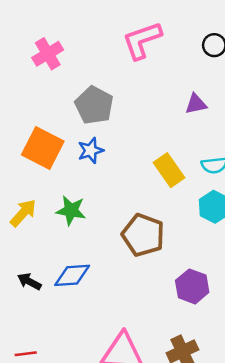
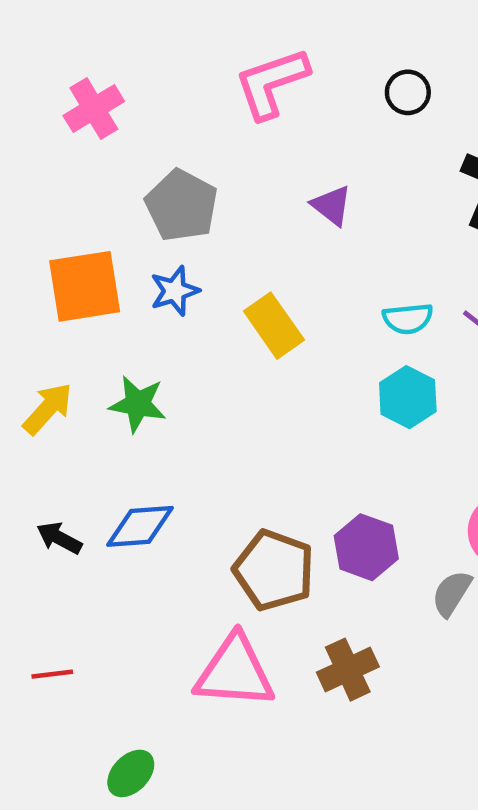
purple triangle: (196, 104) -> (332, 205), moved, turned 50
orange square: (43, 148) -> (85, 286), turned -36
yellow rectangle: (169, 170) -> (274, 326), moved
brown pentagon: (143, 235) -> (274, 570), moved

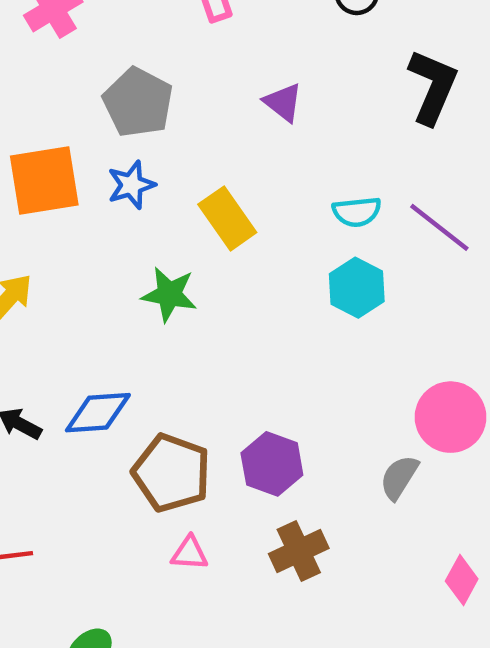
green star: (138, 404) -> (169, 294), moved
purple hexagon: (366, 547) -> (272, 464), moved
brown pentagon: (274, 570) -> (171, 473), moved
pink triangle: (235, 672) -> (189, 553), size x0.5

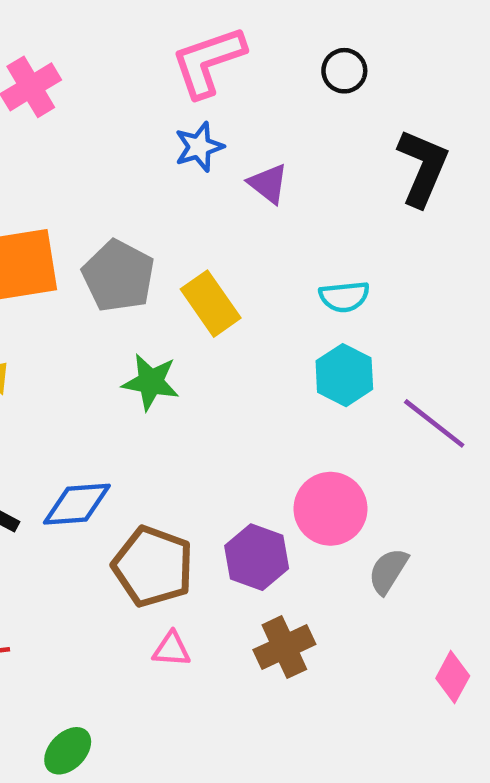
gray pentagon: (138, 102) -> (118, 276), moved
blue star: (131, 185) -> (199, 147), moved
purple line: (439, 227) -> (434, 423), moved
pink circle: (451, 417) -> (330, 509), moved

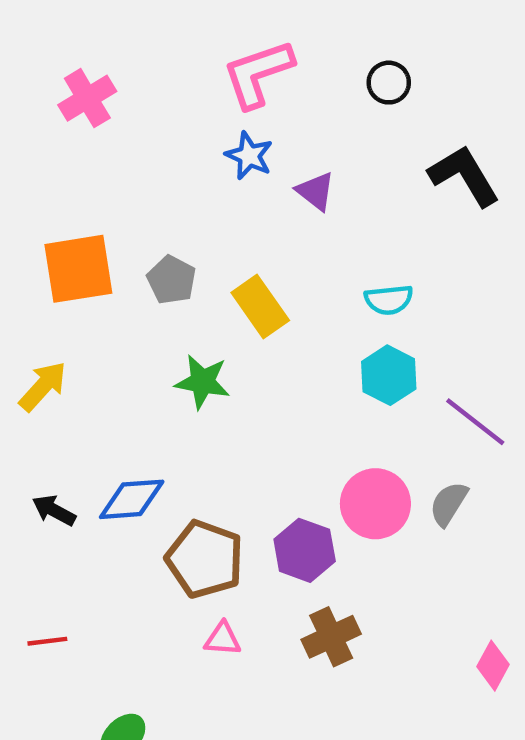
blue star: (199, 147) -> (249, 156), turned -30
black L-shape: (423, 168) -> (464, 176), turned -54
gray pentagon: (118, 276) -> (172, 280), size x0.7
gray semicircle: (388, 571) -> (449, 504), moved

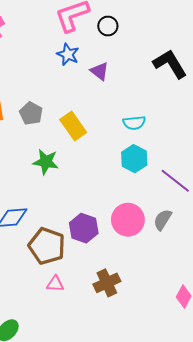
black circle: (389, 83) -> (108, 26), moved
purple hexagon: (305, 550) -> (84, 228), moved

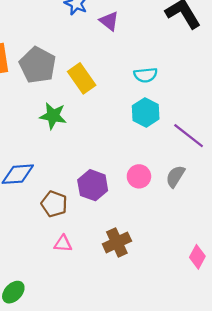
gray pentagon: (31, 113) -> (38, 65), size x1.5
pink circle: (128, 220) -> (139, 176), size x0.7
brown pentagon: (47, 246) -> (54, 204), size x0.7

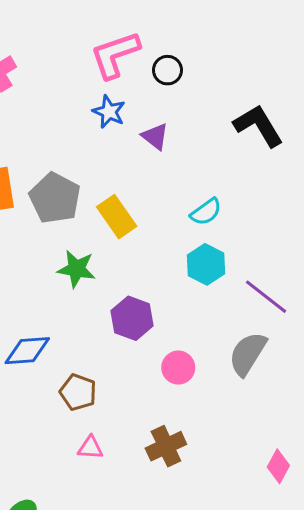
cyan semicircle: (146, 75) -> (206, 212), turned -30
pink circle: (139, 176) -> (178, 368), moved
gray semicircle: (175, 176) -> (248, 354), size x1.4
purple hexagon: (93, 185) -> (132, 318), moved

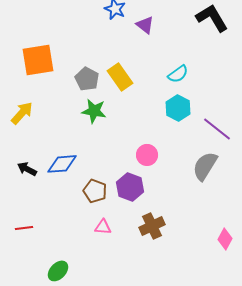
gray pentagon: (55, 198) -> (87, 79), moved, size x0.7
purple hexagon: (132, 318) -> (130, 187), moved
pink circle: (178, 368) -> (147, 155), moved

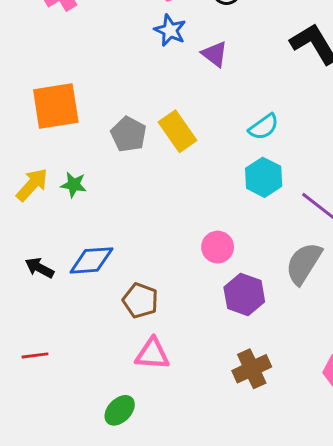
green star: (94, 111) -> (74, 185), moved, size x0.7
purple hexagon: (130, 187) -> (244, 295), moved
brown cross: (152, 226) -> (252, 369), moved
pink triangle: (103, 227) -> (152, 354), size x1.4
green ellipse: (58, 271) -> (120, 410), moved

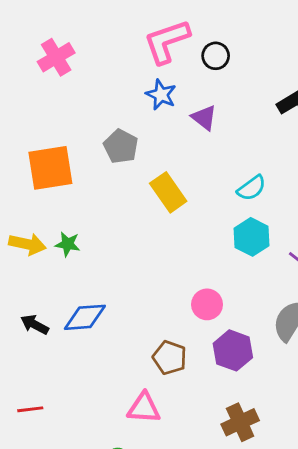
gray pentagon: (129, 134) -> (121, 146), moved
yellow arrow: (32, 185) -> (27, 244), turned 60
brown pentagon: (140, 300) -> (170, 358), moved

